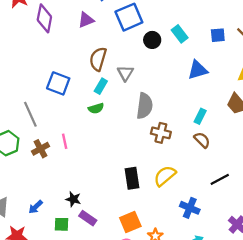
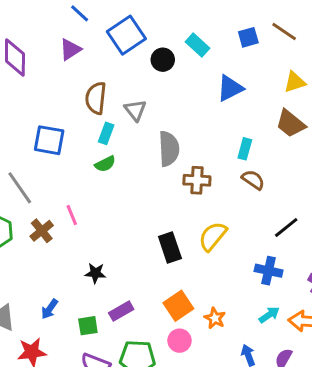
black star: (73, 199) -> (95, 273), moved
blue cross: (190, 208) -> (269, 271), moved
purple rectangle: (88, 218) -> (121, 311), turned -54

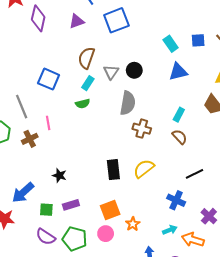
cyan rectangle: (197, 45) -> (171, 44), moved
black circle: (163, 60) -> (134, 70), moved
pink line: (72, 215) -> (48, 123), moved
blue arrow: (49, 309) -> (23, 193), size x1.6

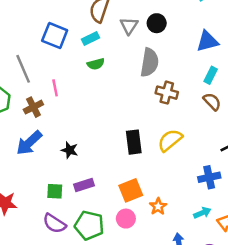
blue triangle: (178, 72) -> (207, 41), moved
cyan rectangle: (88, 83) -> (91, 39), moved, turned 32
blue arrow: (23, 193) -> (29, 143), moved
blue cross: (176, 200) -> (209, 177), turned -36

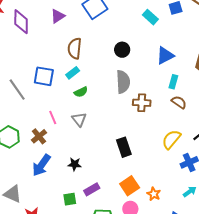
gray triangle: (129, 26) -> (79, 119), moved
gray line: (23, 69) -> (17, 90), moved
yellow semicircle: (170, 140) -> (171, 139), moved

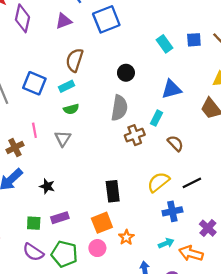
cyan rectangle: (173, 82) -> (156, 118), moved
brown cross: (142, 103) -> (135, 135), turned -36
black rectangle: (124, 147) -> (113, 191), moved

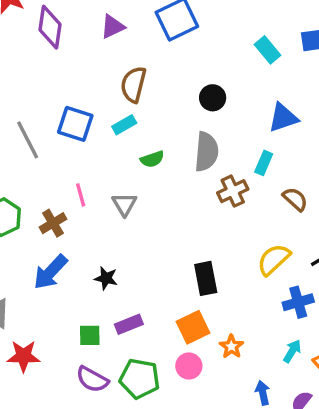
green semicircle: (71, 109) -> (152, 159), moved
cyan arrow: (166, 243) -> (292, 351), turned -32

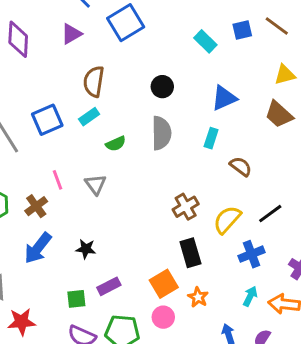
blue square: (75, 124) -> (47, 120), turned -36
brown cross: (233, 191) -> (186, 207), moved
black rectangle: (206, 278) -> (190, 253), moved

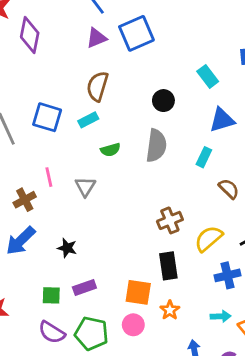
purple triangle: (71, 34) -> (96, 38), moved
cyan rectangle: (205, 41) -> (208, 76), moved
blue square: (47, 120) -> (47, 117), turned 32
orange square: (164, 284) -> (138, 292), turned 32
cyan arrow: (250, 296) -> (221, 316), turned 54

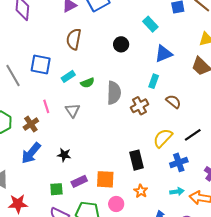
cyan rectangle: (88, 120) -> (68, 76), moved
gray semicircle: (156, 146) -> (114, 93), moved
brown cross: (170, 220) -> (139, 106), moved
orange square: (138, 292) -> (105, 179), moved

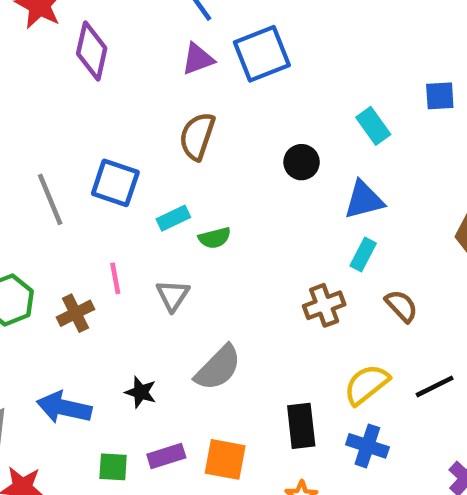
blue triangle: (164, 54) -> (364, 200), moved
gray semicircle: (114, 93) -> (218, 368), moved, turned 35
blue arrow: (31, 153) -> (64, 408), moved, turned 55
blue cross: (179, 162) -> (367, 446), moved, turned 30

